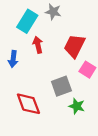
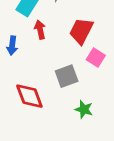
green star: (77, 106) -> (84, 109), moved

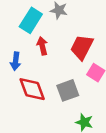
red diamond: (29, 96) -> (32, 89), moved

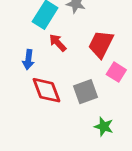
red arrow: (42, 46) -> (58, 43), turned -30

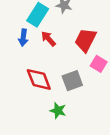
blue arrow: (28, 59) -> (23, 38), moved
green star: (104, 127) -> (58, 111), moved

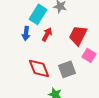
red arrow: (48, 39) -> (47, 34), turned 72

